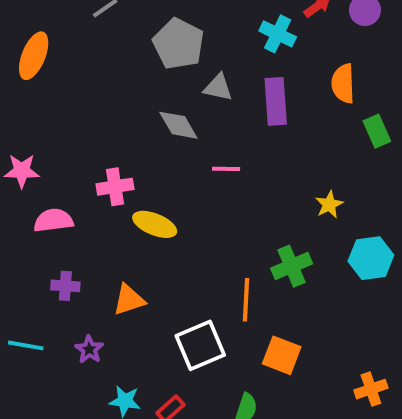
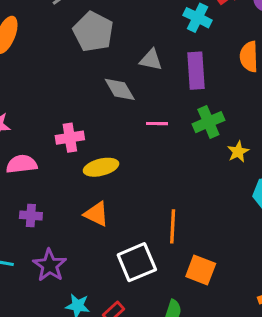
gray pentagon: (178, 44) -> (93, 32), moved
yellow ellipse: (155, 224) -> (101, 167), turned -36
green cross: (292, 266) -> (208, 122), moved
orange triangle: (129, 300) -> (96, 214), moved, turned 44
purple star: (89, 349) -> (50, 265), size x1.5

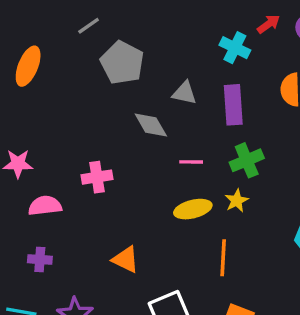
yellow star: (238, 152) -> (237, 201), moved
yellow ellipse: (101, 167) -> (193, 209), moved
purple cross: (31, 215) -> (40, 260), moved
orange line: (173, 226) -> (223, 258), moved

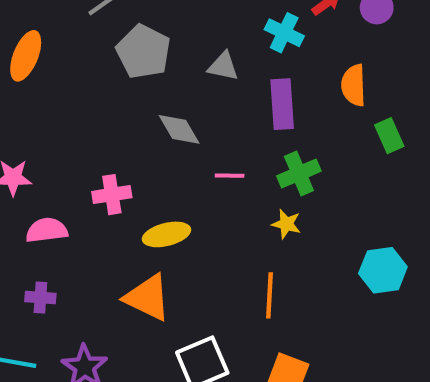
gray triangle: (184, 93) -> (223, 66), moved
yellow star: (237, 201) -> (286, 224), turned -30
yellow ellipse: (193, 209) -> (166, 234), moved
orange triangle: (126, 260) -> (148, 298), size x1.4

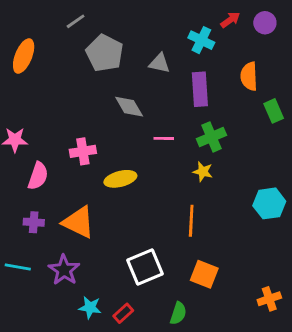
pink semicircle: (47, 230) -> (38, 176), turned 116
orange triangle: (148, 298) -> (78, 222), moved

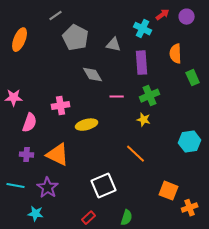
orange line: (191, 221) -> (136, 154), turned -50
orange square: (204, 274) -> (169, 191), moved
cyan star: (90, 307) -> (36, 214), moved

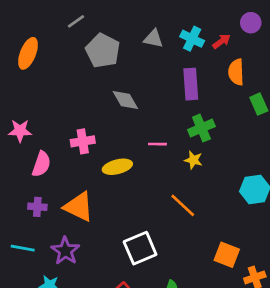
red arrow: (163, 15) -> (221, 41), moved
gray triangle: (114, 45) -> (153, 39), moved
pink line: (117, 97) -> (157, 144), moved

